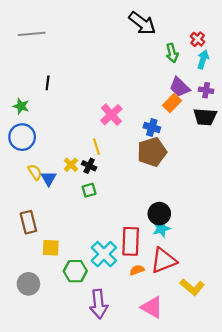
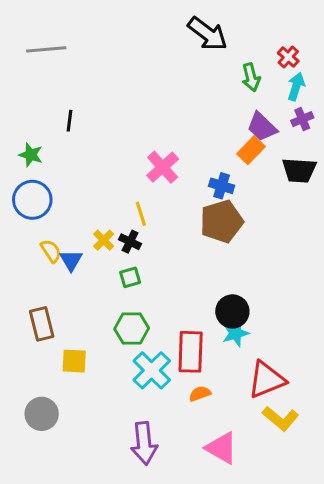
purple cross: (206, 90) -> (302, 119), moved, turned -32
red triangle: (164, 260) -> (267, 380), moved
green hexagon: (75, 271) -> (132, 329), moved

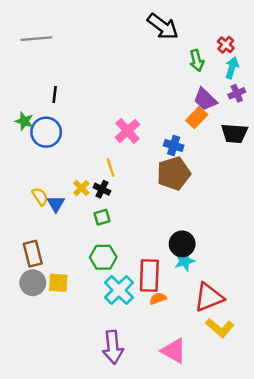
blue circle: (32, 200) -> (46, 132), moved
orange semicircle: (200, 394) -> (158, 299), moved
gray circle: (42, 414) -> (33, 283), moved

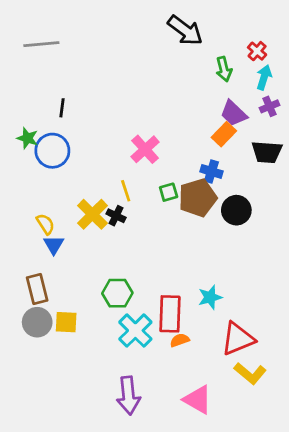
blue cross: (174, 146) -> (211, 171), moved
yellow cross: (81, 188) -> (92, 214), size x1.6
blue triangle: (56, 204) -> (54, 245), moved
green square: (102, 217) -> (169, 192), moved
black circle: (182, 244) -> (236, 210), moved

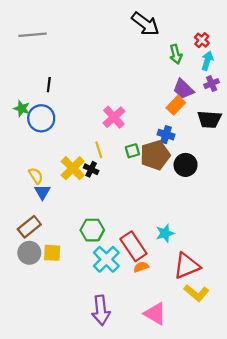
brown rectangle: (37, 289) -> (29, 227), turned 65
red rectangle: (170, 314) -> (133, 246), turned -36

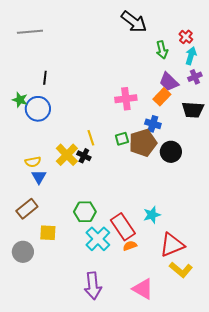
pink cross: (114, 117) -> (126, 99), moved, turned 35
yellow semicircle: (36, 176) -> (33, 162), turned 112
gray circle: (29, 253) -> (23, 252), moved

